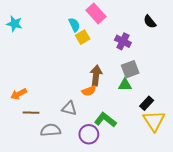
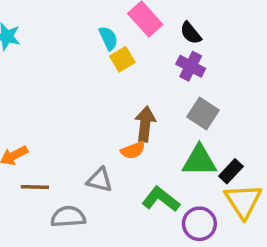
black semicircle: (150, 22) -> (191, 33), moved
gray square: (130, 69) -> (203, 113), turned -36
green triangle: (125, 85) -> (199, 161), moved, size x1.5
purple circle: (89, 134) -> (199, 224), moved

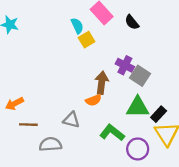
purple cross: (191, 66) -> (125, 65), moved

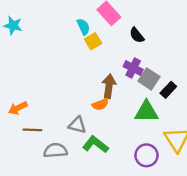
black semicircle: (132, 22) -> (137, 35), moved
black rectangle: (159, 114) -> (168, 90), moved
green L-shape: (112, 133) -> (96, 144), moved

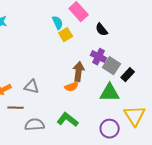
gray triangle: (77, 125) -> (32, 87), moved

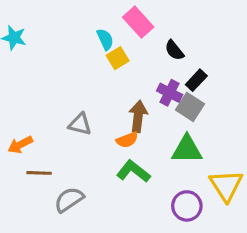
black rectangle: (128, 75) -> (196, 80), moved
gray triangle: (32, 87) -> (80, 124), moved
green L-shape: (68, 120) -> (133, 171), moved
gray semicircle: (35, 125) -> (69, 200), turned -30

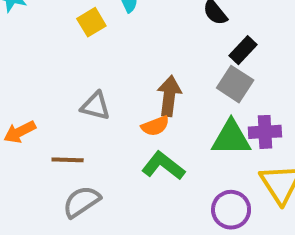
yellow square: (118, 58) -> (91, 22), moved
purple cross: (170, 93) -> (265, 132), moved, turned -30
brown line: (39, 173) -> (68, 160), moved

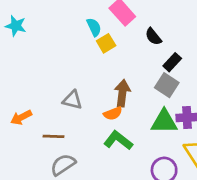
yellow square: (91, 22) -> (106, 43), moved

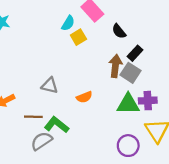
cyan semicircle: (94, 27) -> (68, 23), turned 56
brown arrow: (122, 93) -> (115, 66), moved
green L-shape: (118, 140) -> (57, 125), moved

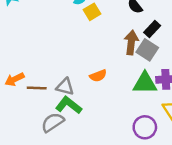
gray triangle: (50, 86) -> (65, 87), moved
brown line: (33, 117) -> (37, 88), moved

